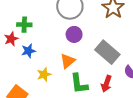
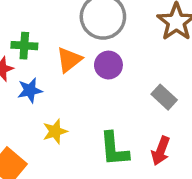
gray rectangle: (107, 52) -> (164, 97), size x0.6
orange triangle: (68, 61) -> (69, 60), moved

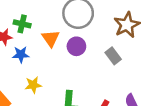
orange triangle: (69, 60) -> (51, 38), turned -36
gray rectangle: (164, 97) -> (113, 56), moved

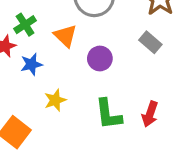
green cross: (22, 24) -> (25, 25), turned -35
purple circle: (76, 46) -> (100, 59), moved

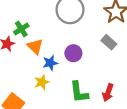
orange triangle: (65, 36) -> (35, 46), moved
blue star: (31, 64) -> (50, 63), moved

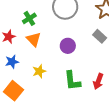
green cross: (21, 29) -> (29, 18), moved
blue star: (50, 63) -> (12, 62), moved

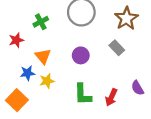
orange triangle: (34, 39) -> (43, 56), moved
blue star: (12, 62) -> (27, 73), moved

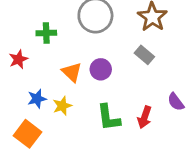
green cross: (41, 22) -> (46, 33), turned 32
orange triangle: (43, 56) -> (72, 72), moved

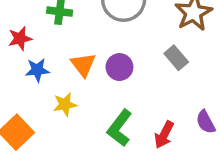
blue star: (37, 99) -> (37, 70), moved
green L-shape: (109, 117) -> (120, 128), turned 36

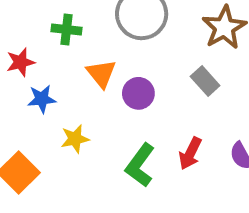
orange triangle: (83, 65) -> (101, 74), moved
red arrow: (164, 135) -> (190, 153), moved

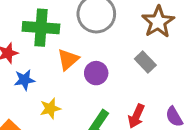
green cross: (66, 30) -> (41, 28), size x1.6
orange triangle: (101, 74) -> (68, 59), turned 30

